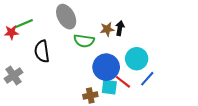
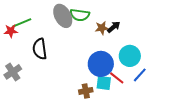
black arrow: (120, 28) -> (114, 27), turned 40
green semicircle: (84, 41) -> (80, 15), moved

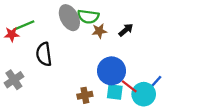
brown star: (102, 28) -> (99, 31), moved
cyan circle: (130, 56) -> (144, 94), moved
brown cross: (86, 91) -> (85, 95), moved

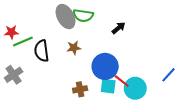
green line: (24, 25) -> (23, 41), moved
brown star: (99, 31) -> (74, 48), moved
blue line: (155, 83) -> (168, 75), moved

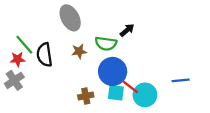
green semicircle: (83, 15) -> (106, 44), moved
red star: (11, 32) -> (18, 59), moved
green line: (23, 41) -> (24, 45), turned 72
blue line: (168, 75) -> (181, 80), turned 42

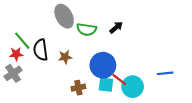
green semicircle: (106, 44) -> (87, 29), moved
brown star: (79, 51) -> (65, 57), moved

